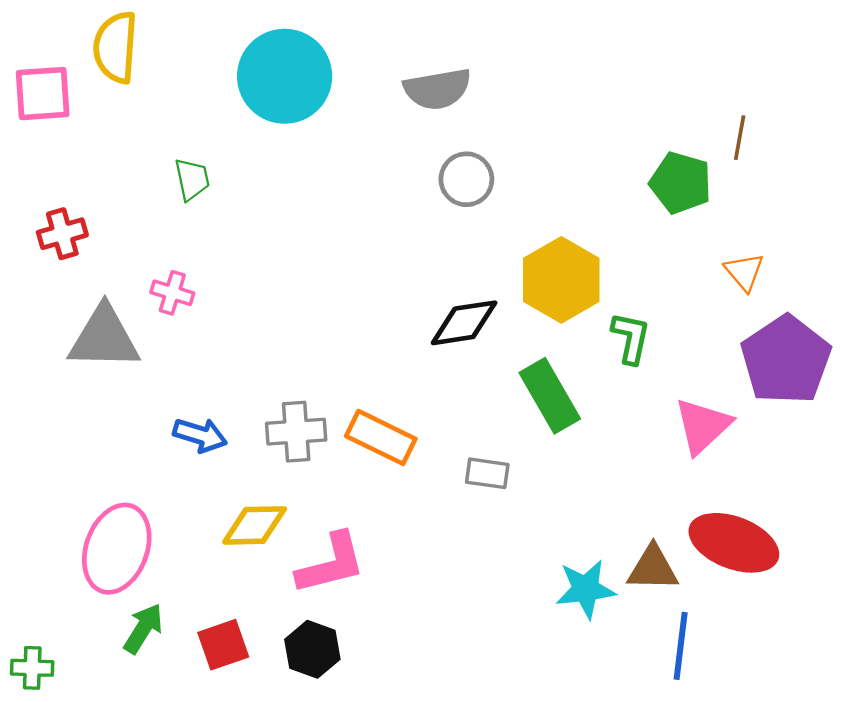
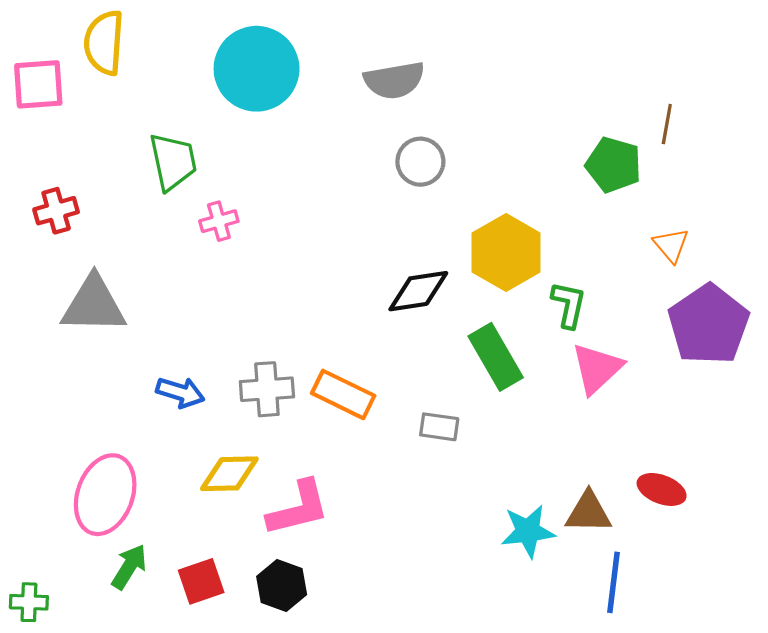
green trapezoid: (192, 179) -> (173, 162), size x1.5
pink cross: (172, 293) -> (219, 221), moved, turned -33
pink triangle: (703, 426) -> (597, 368), moved
red ellipse: (734, 543) -> (662, 489), size x0.6

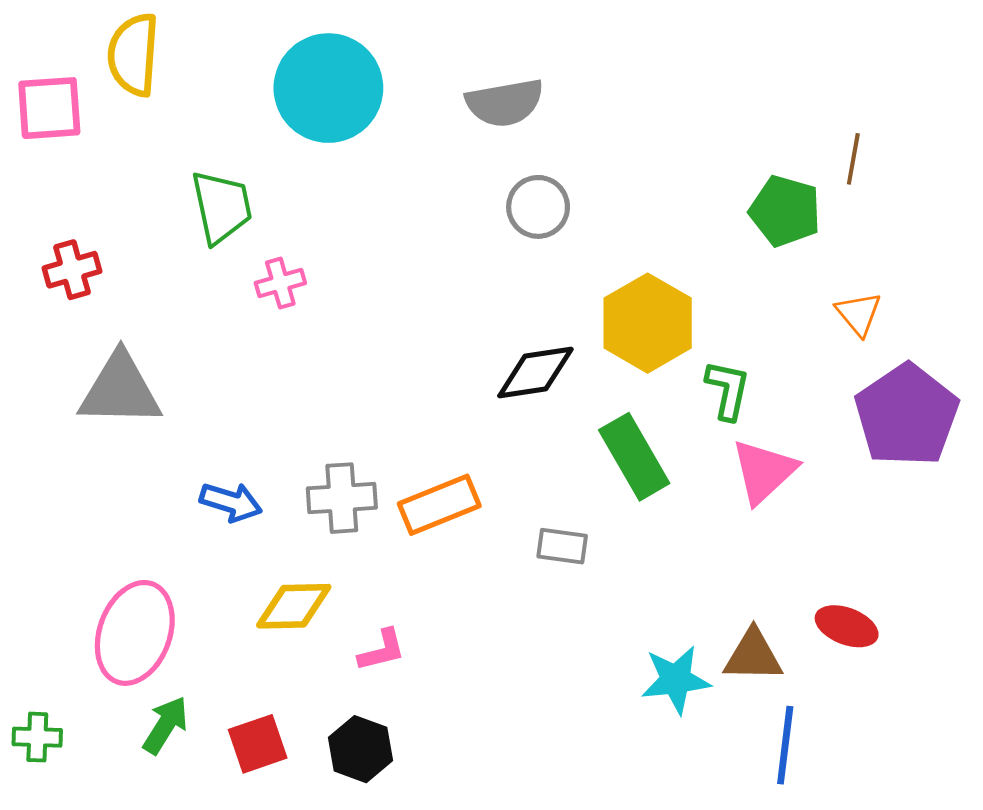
orange rectangle: (343, 394) -> (439, 505), turned -48
pink L-shape: (298, 508) -> (382, 650), size x0.6
green cross: (29, 602) -> (37, 737), moved

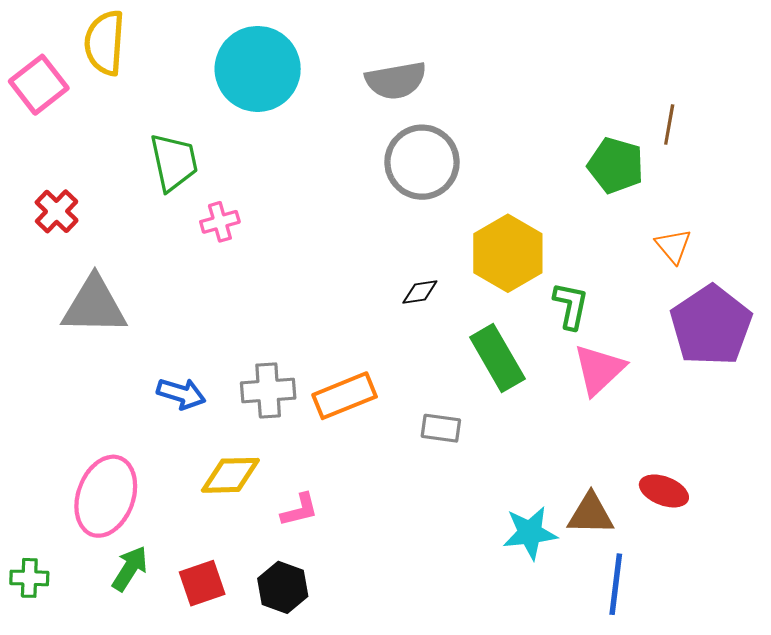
pink square: (49, 108) -> (39, 85), turned -34
gray circle: (538, 207) -> (422, 162), size x1.5
red cross: (72, 270) -> (57, 211), turned -30
black diamond: (535, 373) -> (420, 292), size x0.6

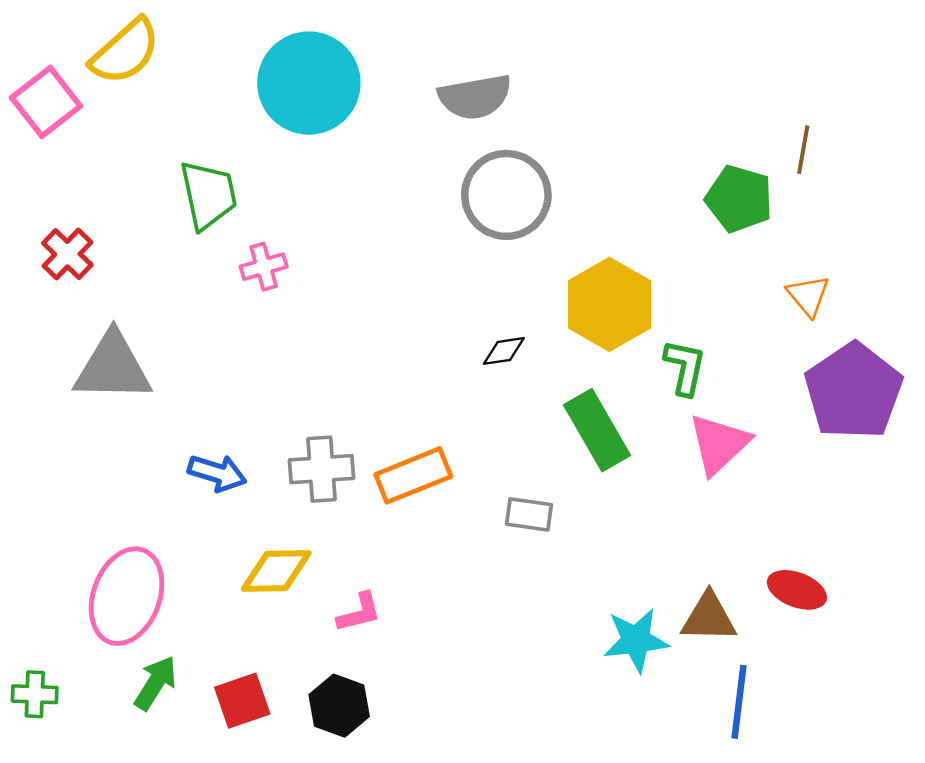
yellow semicircle: (105, 43) -> (125, 52), turned -136

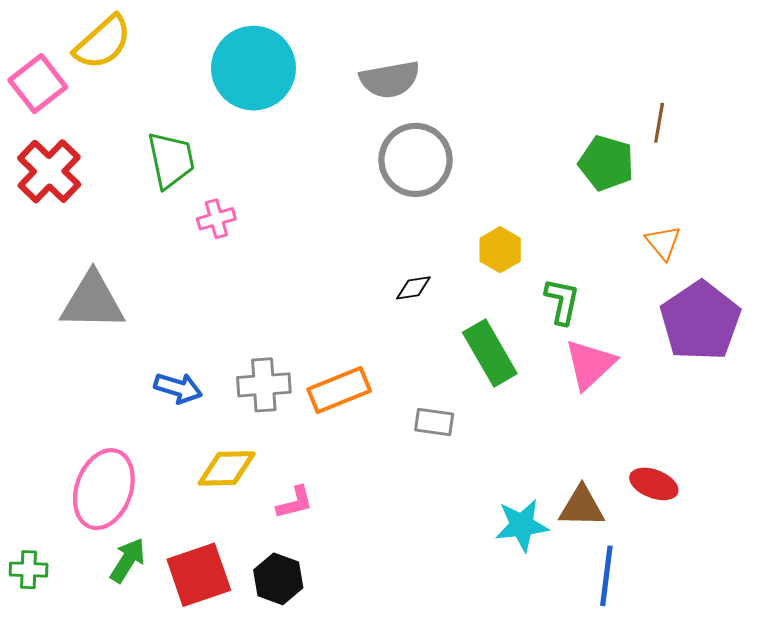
red cross: (67, 254) -> (49, 171), moved, size x1.5
yellow hexagon: (609, 304) -> (500, 250), size x0.6
red square: (242, 701) -> (199, 575), size x1.4

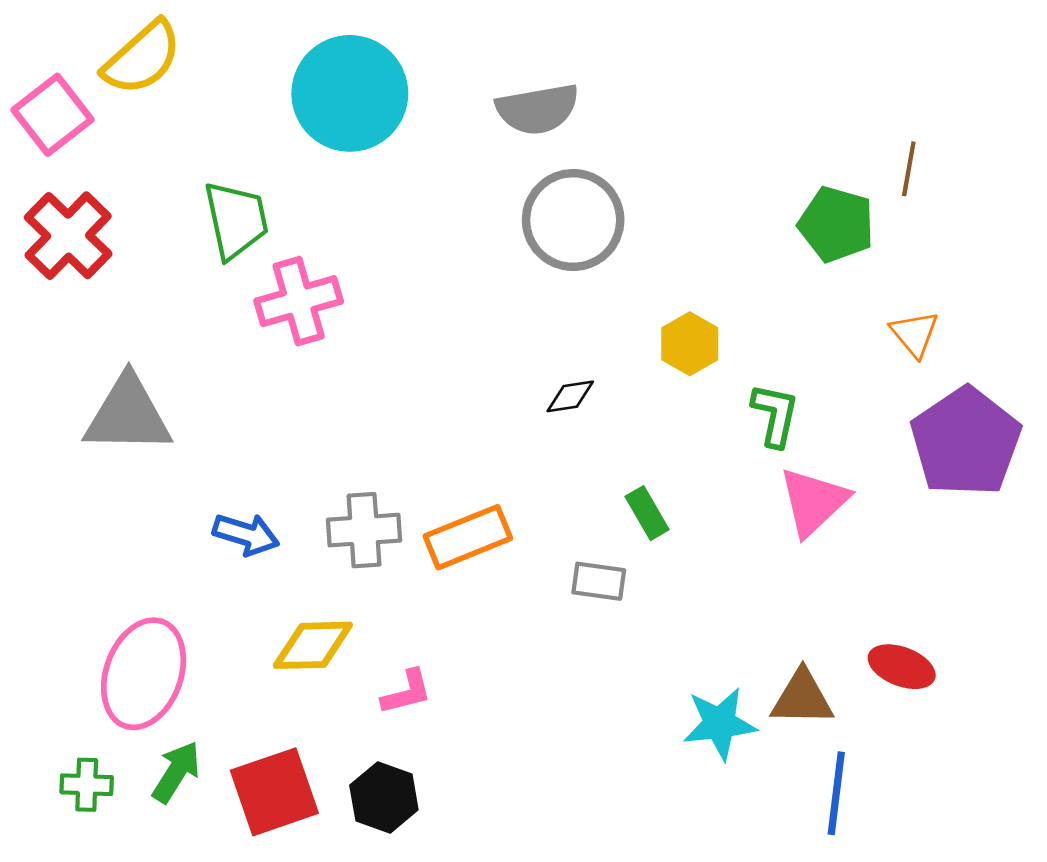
pink cross: (216, 219) -> (299, 301), size x1.6
green rectangle: (490, 353) -> (647, 513), moved, size x0.6
green cross: (29, 570) -> (87, 785), moved

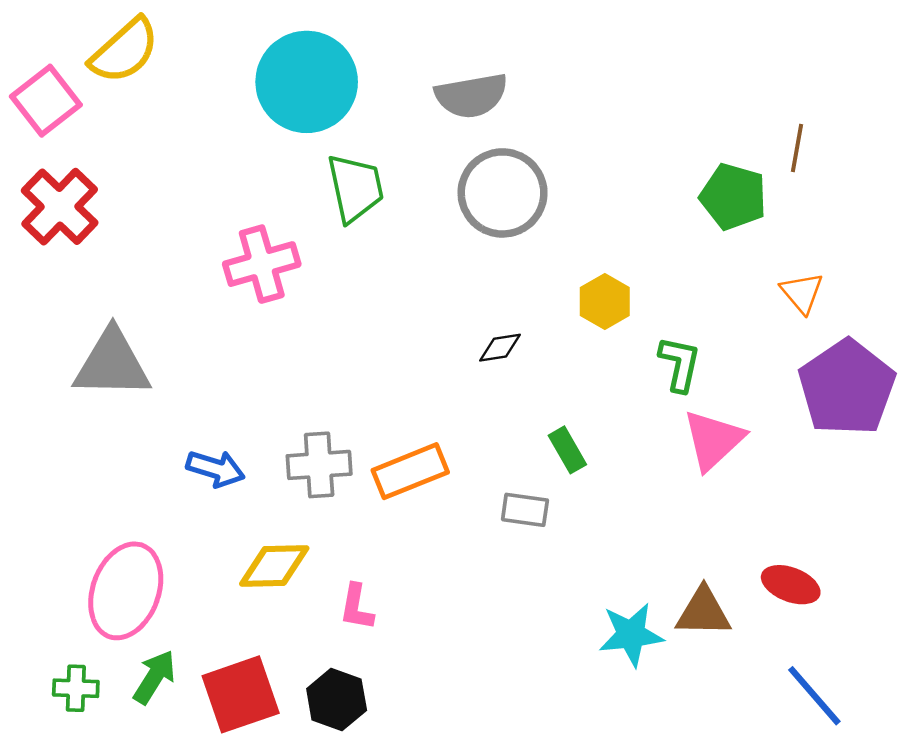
green trapezoid: (236, 220) -> (355, 188), moved
pink L-shape: (407, 692) -> (357, 607), turned 114
blue line: (836, 793) -> (814, 696), moved, turned -48

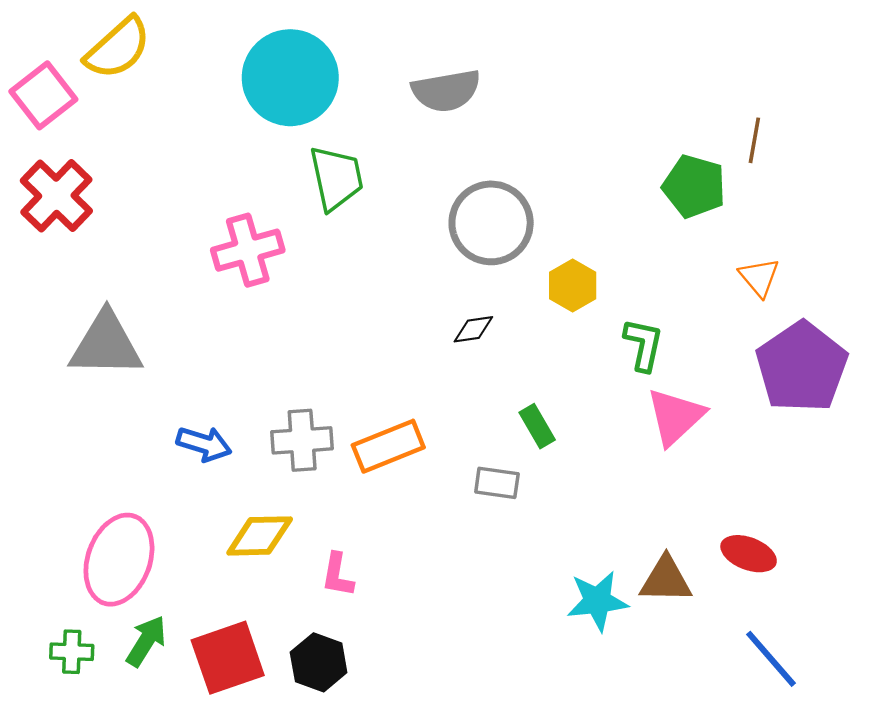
gray circle: (503, 193) -> (491, 223), moved

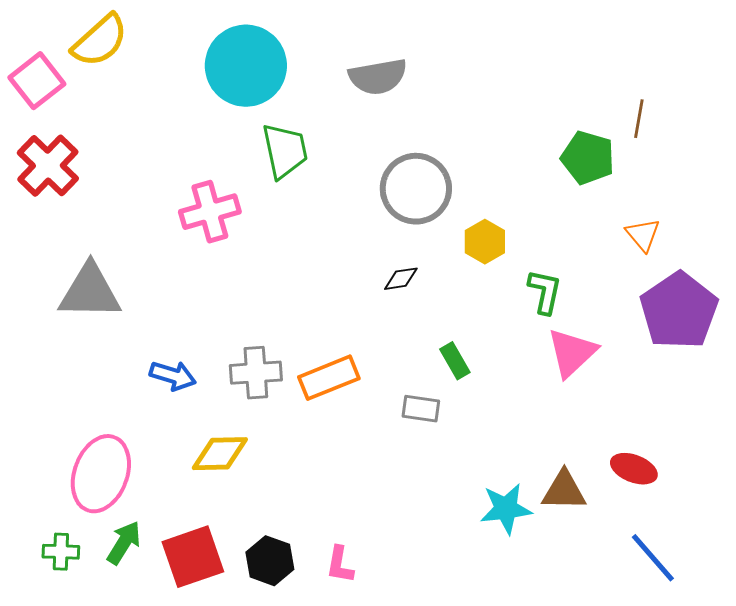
pink L-shape: (337, 575) -> (340, 565), moved

